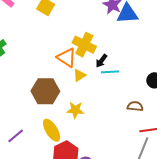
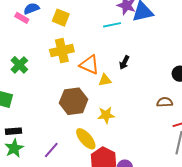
yellow cross: (84, 45) -> (62, 51), moved, turned -30
cyan line: (110, 72) -> (112, 25), moved
yellow triangle: (79, 75) -> (105, 80), turned 32

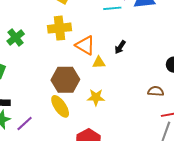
yellow ellipse: (86, 139) -> (60, 106), moved
purple line: (51, 150) -> (25, 124), moved

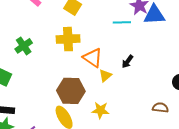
yellow triangle: (99, 62) -> (105, 76), turned -40

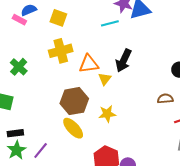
orange triangle: (93, 58) -> (89, 64), turned -30
black arrow: (127, 62) -> (124, 60), size x1.6

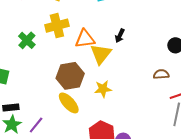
black arrow: (124, 60) -> (120, 36), size x0.6
green cross: (19, 67) -> (27, 40), moved
yellow triangle: (105, 79) -> (101, 54), size x1.6

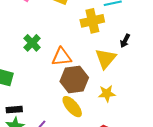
yellow cross: (57, 26) -> (92, 21), moved
orange triangle: (85, 39) -> (62, 57), moved

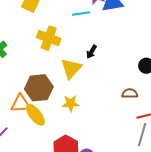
yellow cross: (92, 21) -> (49, 38), moved, turned 30
orange triangle: (62, 57) -> (21, 104), moved

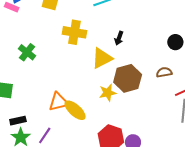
yellow triangle: (71, 68) -> (102, 58), turned 30
brown hexagon: (39, 88) -> (128, 78), moved

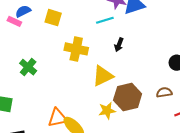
black arrow: (119, 38) -> (119, 45), moved

